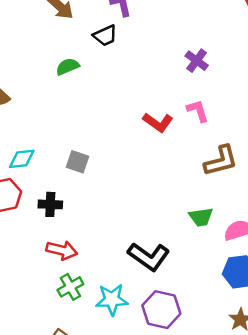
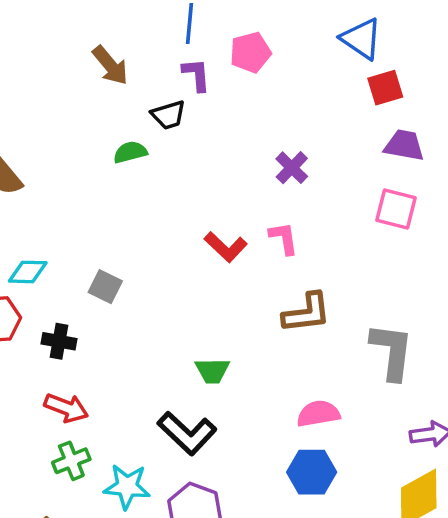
green semicircle: (67, 67) -> (130, 152), moved
green trapezoid: (201, 217) -> (212, 371), moved

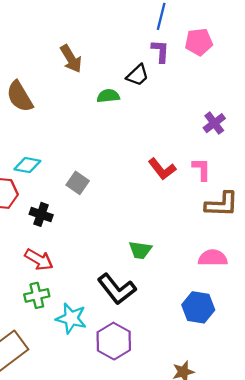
brown arrow: (110, 65) -> (71, 59), moved
black trapezoid: (168, 115) -> (138, 75), turned -35
brown L-shape: (307, 313) -> (222, 204), moved
pink semicircle: (318, 414) -> (213, 258), moved
blue hexagon: (312, 472) -> (198, 307), moved

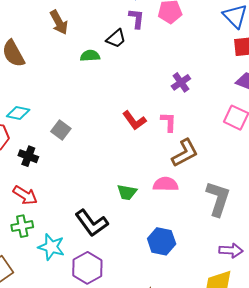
brown L-shape: (222, 204) -> (185, 153), turned -32
green trapezoid: (140, 250) -> (127, 192), moved
pink semicircle: (213, 258) -> (166, 184), moved

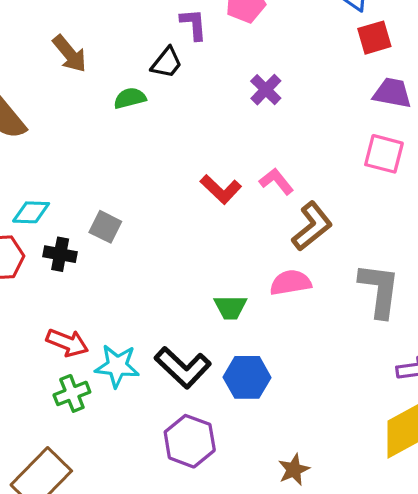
purple cross: (181, 82) -> (266, 90), moved
pink L-shape: (169, 122) -> (276, 181), turned -30
black cross: (28, 156) -> (60, 254), moved
blue hexagon: (162, 241) -> (247, 377), moved
cyan star: (51, 247) -> (117, 366), moved

